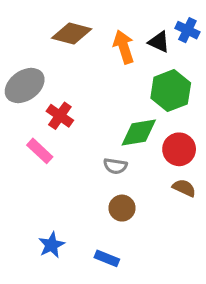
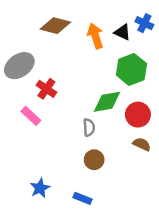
gray semicircle: (115, 166) -> (89, 127), turned -102

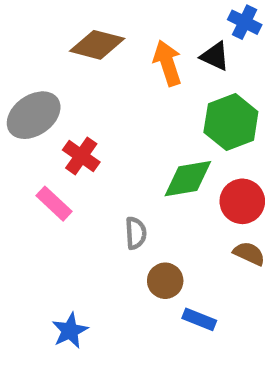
blue cross: (144, 23) -> (245, 22), moved
gray semicircle: (89, 127) -> (136, 233), moved
blue rectangle: (82, 198) -> (199, 319), moved

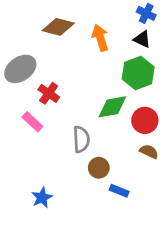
black triangle: (215, 56) -> (142, 39), moved
gray semicircle: (136, 233) -> (81, 139), size x1.4

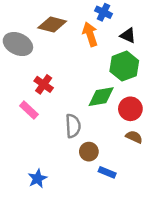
blue cross: (146, 13) -> (104, 12), moved
gray ellipse: (20, 69) -> (18, 44), moved, turned 60

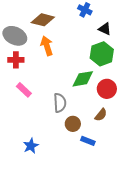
orange arrow: (90, 34) -> (47, 46), moved
red cross: (44, 84) -> (16, 60), moved, turned -35
brown semicircle: (134, 137) -> (101, 115), moved, turned 104

